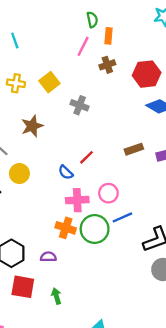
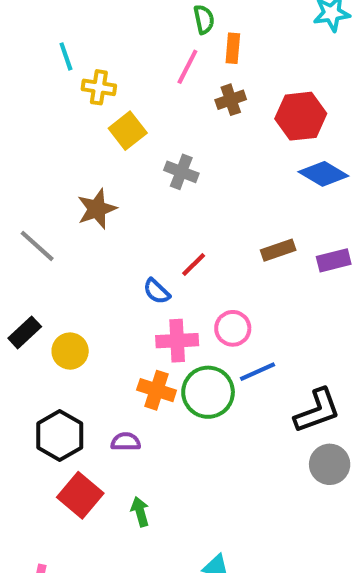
yellow cross: (16, 83) -> (99, 87), moved
yellow circle: (19, 173) -> (70, 351), moved
red square: (23, 287) -> (80, 495), turned 30

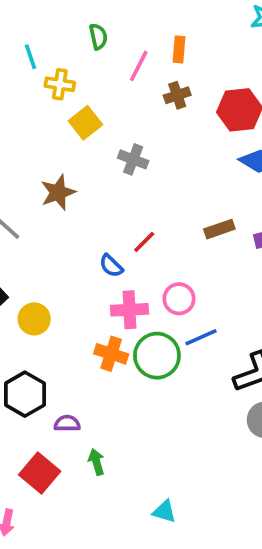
green semicircle: (204, 19) -> (98, 37), moved
purple semicircle: (126, 442) -> (67, 423), moved
red square: (80, 495) -> (40, 473), moved

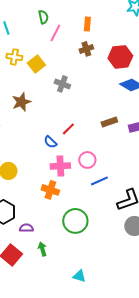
pink line: (139, 66) -> (55, 33), moved
yellow cross: (60, 84) -> (14, 57), moved
green circle: (157, 356) -> (75, 221), moved

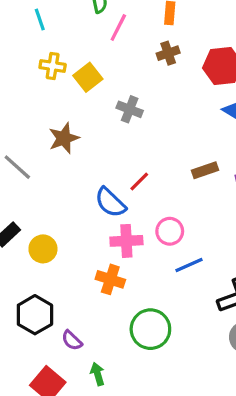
blue semicircle: (50, 142) -> (110, 202), size x1.5
purple semicircle: (26, 228) -> (72, 340), turned -136

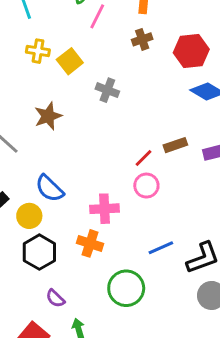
red line: (139, 182) -> (144, 158), moved
blue semicircle: (110, 202) -> (50, 188), moved
pink circle: (170, 231) -> (146, 186), moved
blue line: (189, 265) -> (161, 248), moved
black hexagon: (35, 315) -> (39, 252), moved

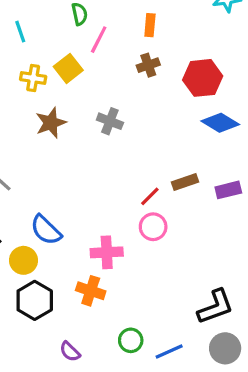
yellow square: (70, 61) -> (68, 68), moved
brown star: (48, 116) -> (51, 123), moved
blue line: (161, 248) -> (169, 352), moved
green circle: (126, 288) -> (131, 340), size x0.6
purple semicircle: (55, 298) -> (70, 352), moved

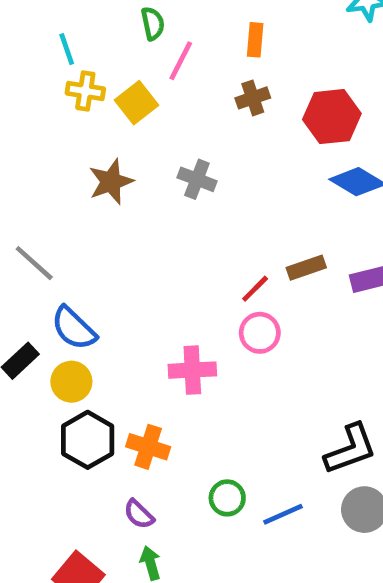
yellow cross: (33, 78) -> (85, 91), moved
blue semicircle: (46, 230) -> (74, 328), moved
orange cross: (91, 291) -> (148, 447), moved

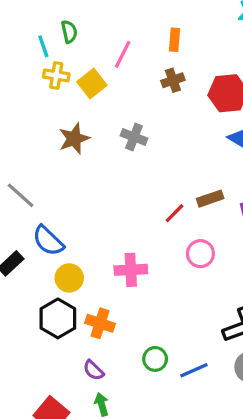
green semicircle: (153, 24) -> (69, 32), moved
pink circle: (260, 333) -> (200, 254), moved
yellow circle: (71, 382) -> (69, 278), moved

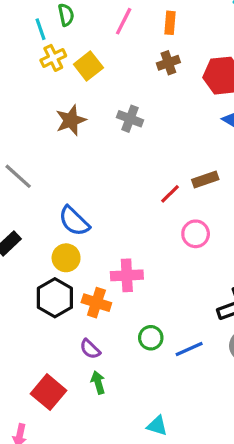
pink line: (123, 54) -> (124, 21), moved
yellow cross: (56, 75) -> (53, 58), turned -35
blue semicircle: (48, 241) -> (74, 221), moved
pink cross: (131, 270) -> (127, 275), moved

